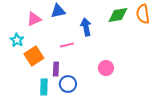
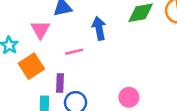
pink triangle: (34, 19) -> (40, 30), moved, turned -35
pink circle: (106, 68) -> (129, 97), moved

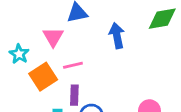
pink line: (74, 52) -> (73, 65), moved

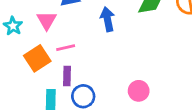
cyan star: (19, 54) -> (13, 26), moved

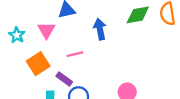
pink line: (66, 48) -> (75, 54), moved
purple rectangle: (67, 76) -> (64, 79), turned -56

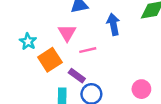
pink triangle: (46, 30) -> (67, 33), moved
cyan star: (17, 35) -> (28, 41), moved

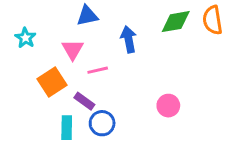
cyan star: (28, 41) -> (25, 38), moved
pink circle: (141, 89) -> (168, 106), moved

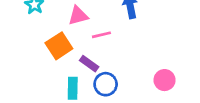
pink triangle: (73, 50) -> (78, 16), turned 45
pink circle: (168, 106) -> (165, 80), moved

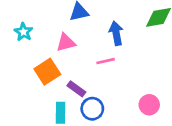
pink line: (101, 35) -> (106, 61), moved

